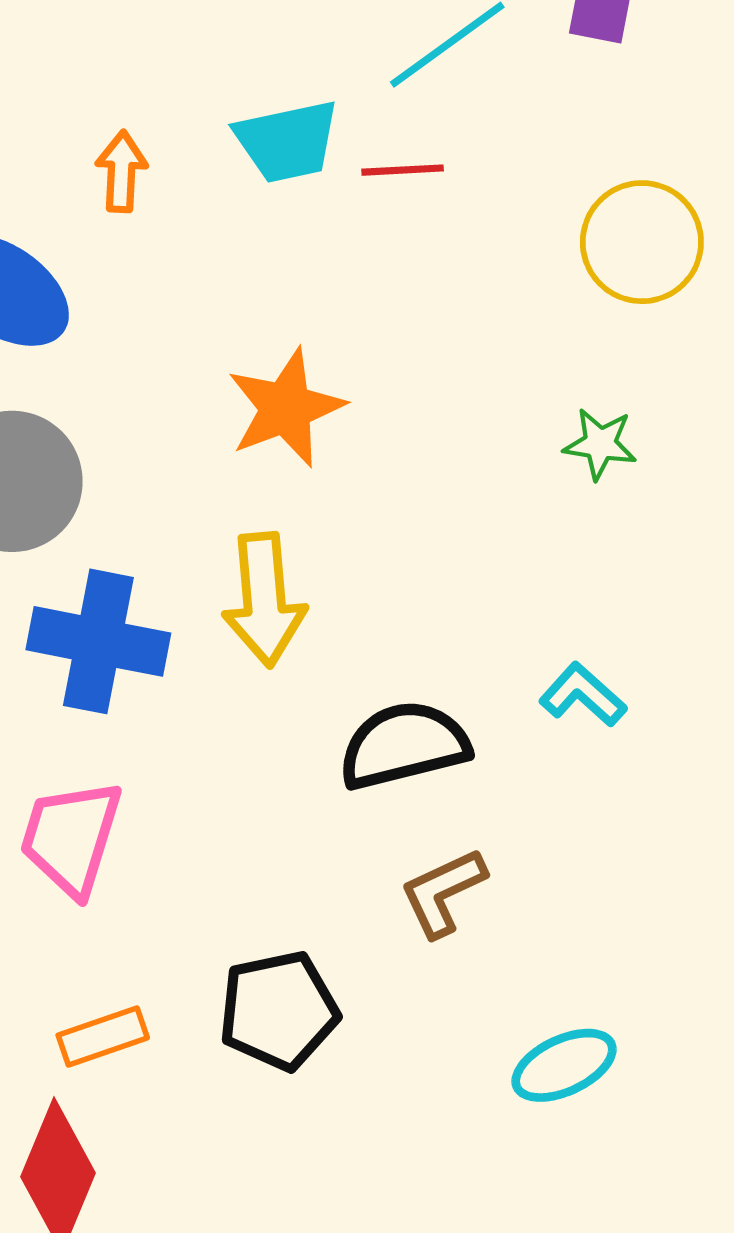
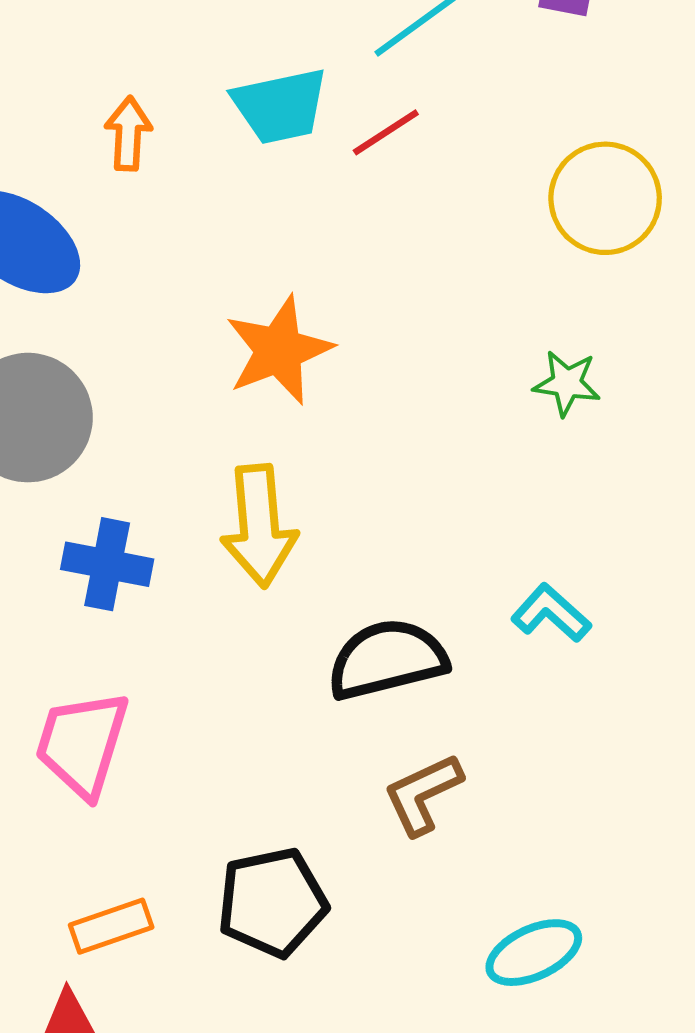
red line: (403, 170) -> (386, 132), turned -30
blue cross: (98, 641) -> (107, 564), size x0.7

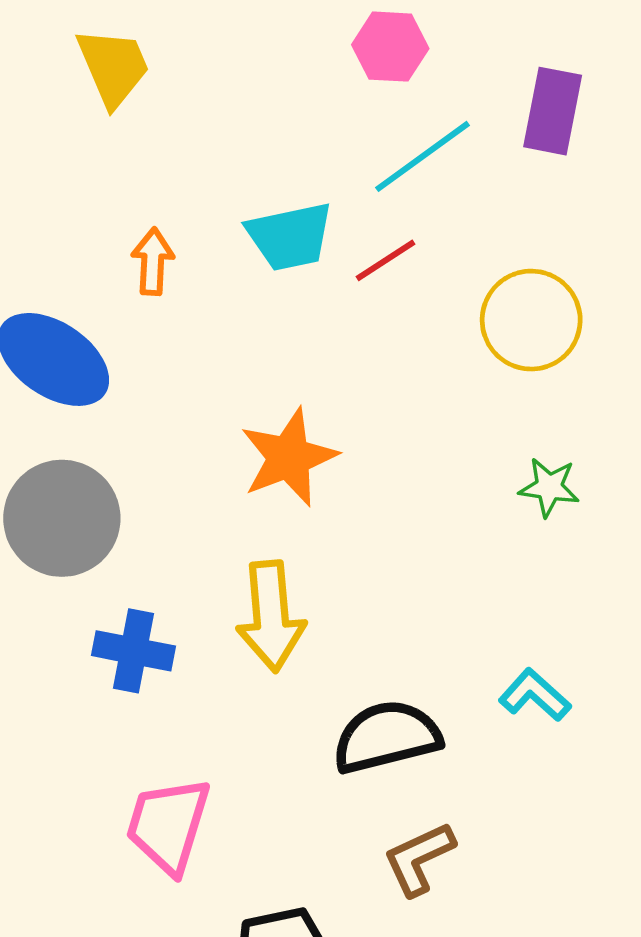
yellow circle: (605, 198) -> (531, 320), moved
pink trapezoid: (82, 744) -> (168, 825), moved

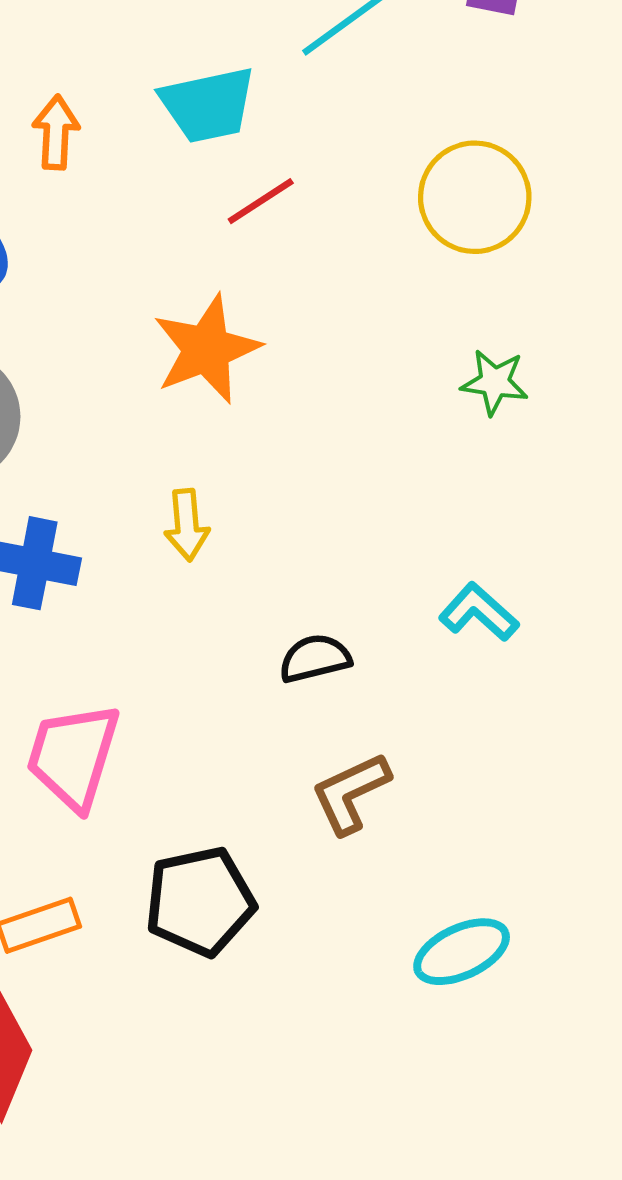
red line: (385, 260) -> (261, 201), moved
yellow arrow: (271, 616) -> (187, 525), size x0.6
black semicircle: (387, 737) -> (315, 658), size x0.6

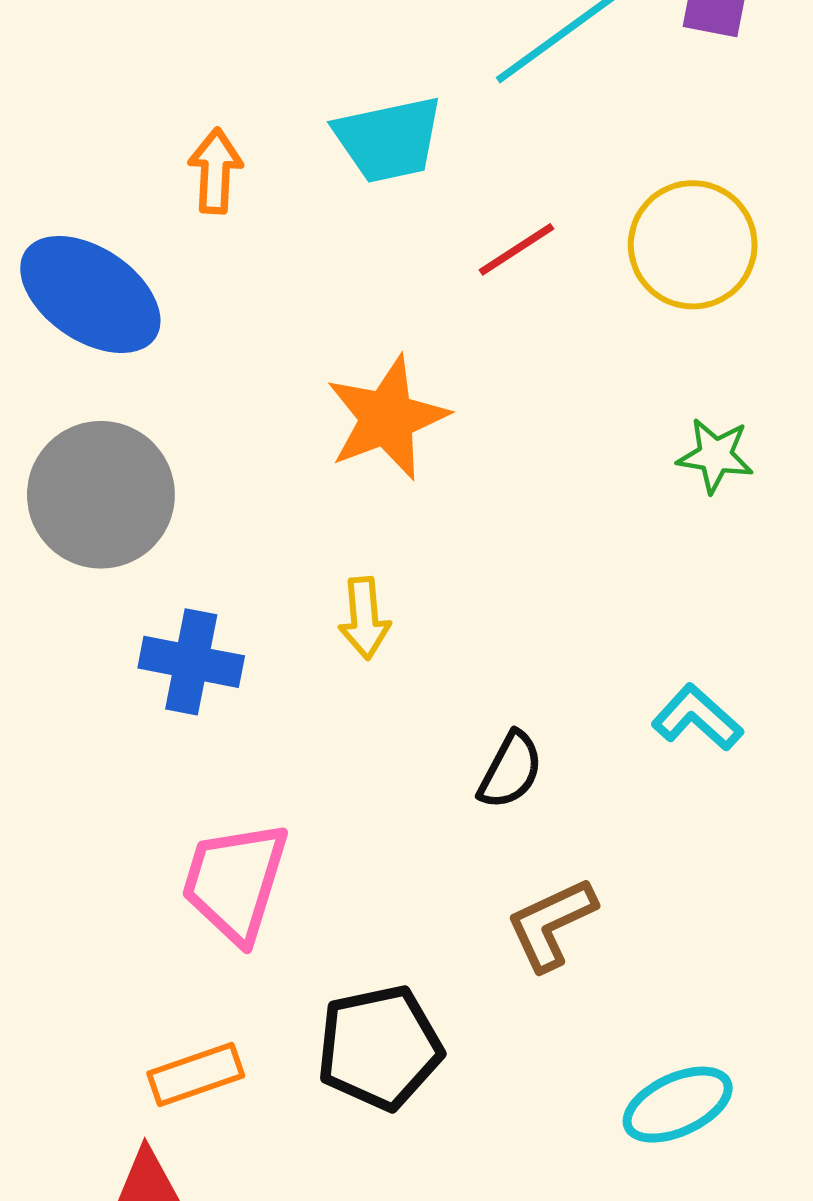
red line: (261, 201) -> (516, 249), moved
black semicircle: (315, 658) -> (510, 770), turned 132

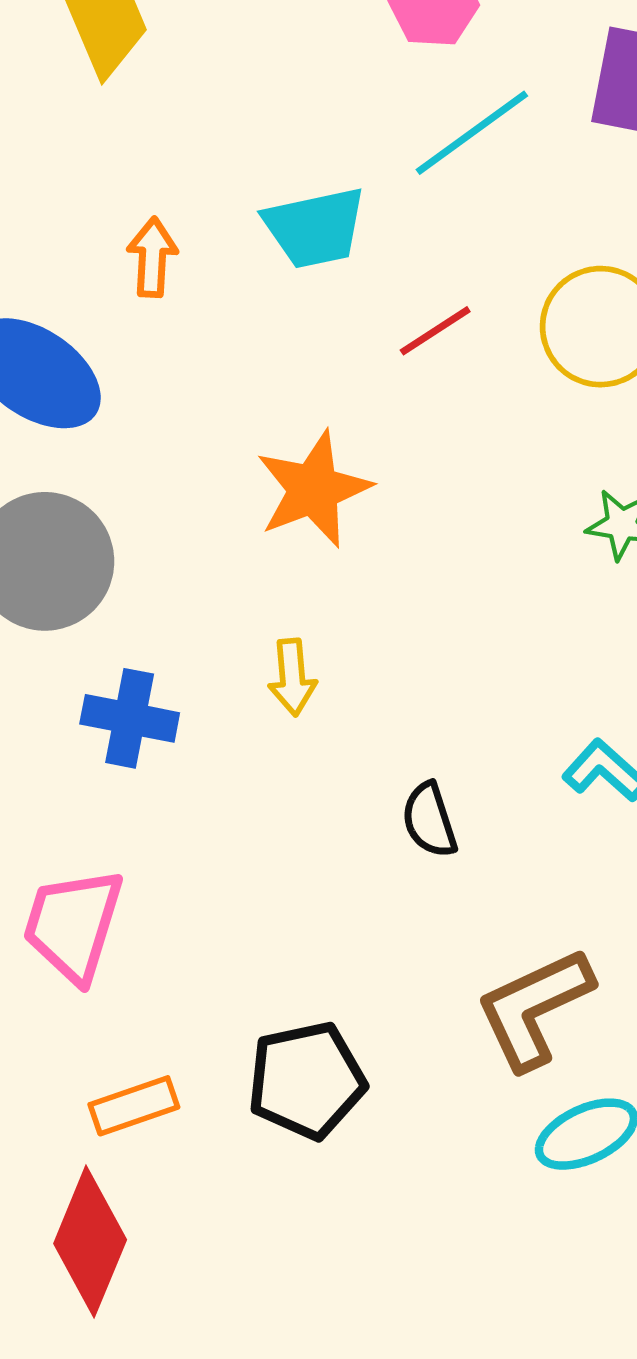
black semicircle: (510, 770) -> (429, 820), turned 134
pink trapezoid: (235, 882) -> (73, 925), moved
brown L-shape: (551, 924) -> (534, 1008), moved, size x1.4

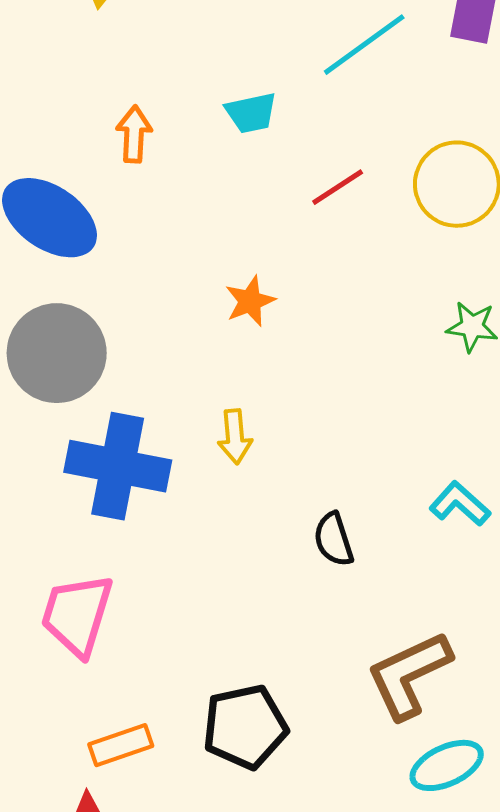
cyan trapezoid: (315, 228) -> (251, 113), size x0.7
orange star: (314, 489) -> (250, 301), size x0.6
blue cross: (130, 718) -> (118, 466), size x1.5

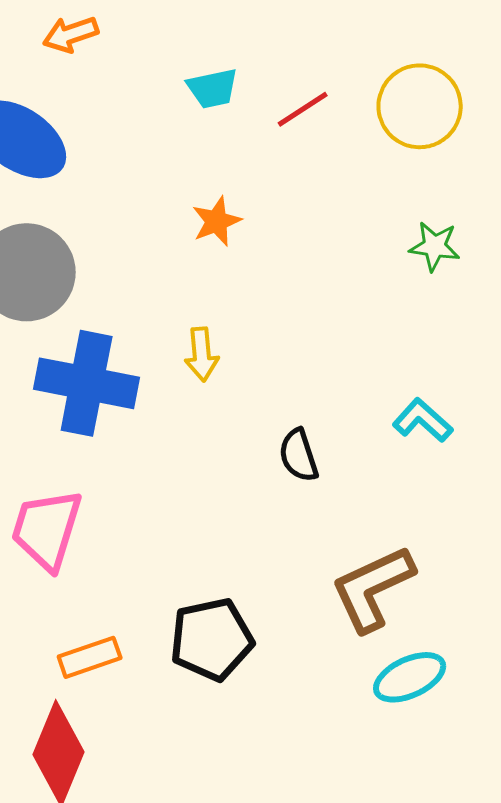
cyan trapezoid: (251, 113) -> (213, 88), moved
orange arrow: (134, 134) -> (71, 34), moved, turned -112

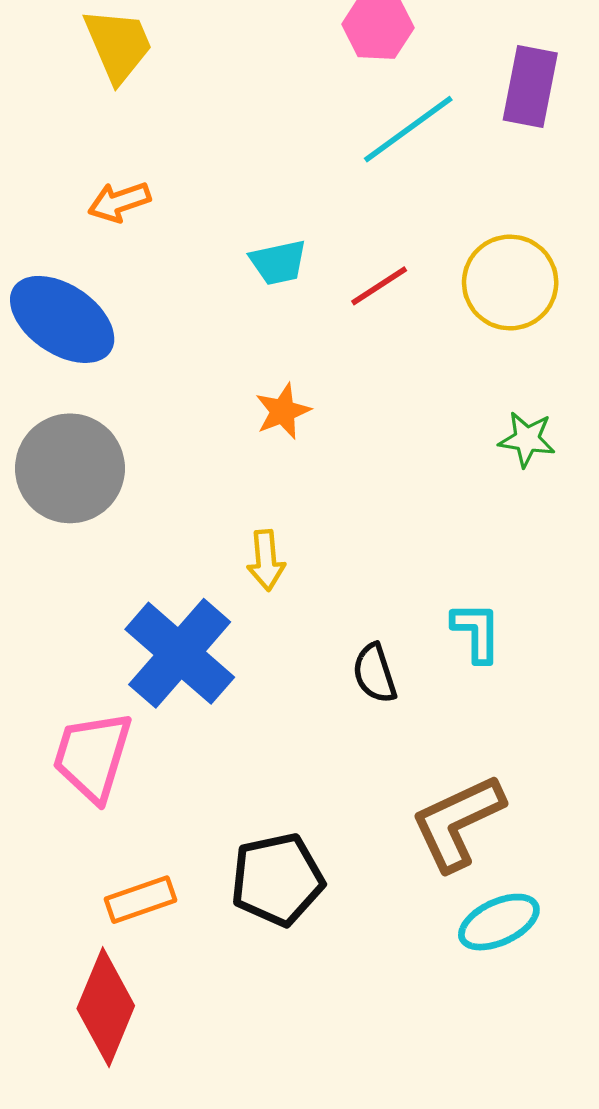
blue cross: (87, 383) -> (180, 653), moved, turned 30
cyan L-shape: (423, 420) -> (477, 632), moved, turned 48

